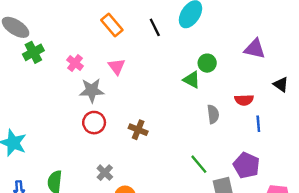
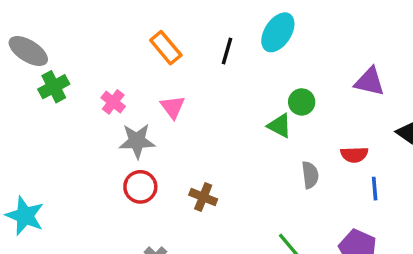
black line: (155, 27) -> (227, 51), turned 42

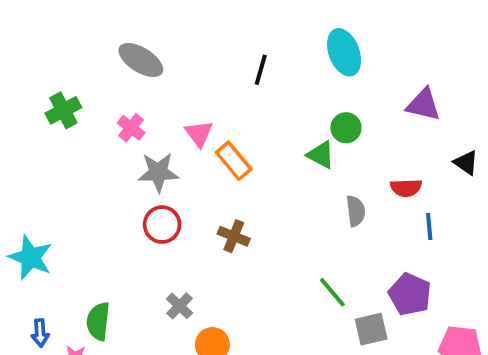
cyan ellipse: (278, 32) -> (344, 52), moved, turned -54
orange rectangle: (166, 48) -> (234, 161), moved
gray ellipse: (28, 51) -> (141, 60), moved

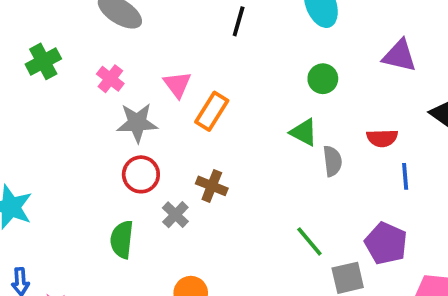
green triangle: (321, 155) -> (304, 132), moved
orange rectangle: (234, 161) -> (212, 111), turned 72
gray cross: (179, 306) -> (175, 215), moved
green semicircle: (98, 321) -> (122, 240), moved

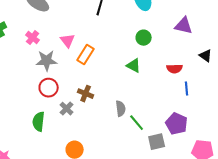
gray semicircle: (332, 161) -> (121, 109), moved

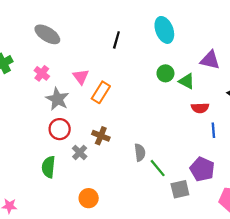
gray star: (47, 61) -> (57, 99), turned 30
green triangle: (134, 66) -> (187, 81), moved

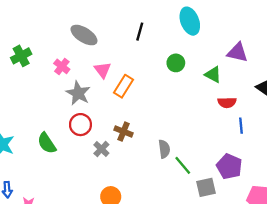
gray ellipse: (47, 34) -> (84, 35), moved
green circle: (165, 73) -> (176, 63), moved
green semicircle: (48, 167) -> (47, 143), moved, turned -40

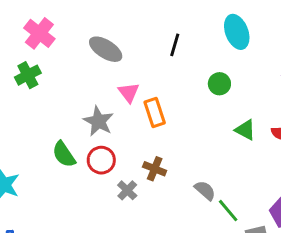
pink cross: (62, 66) -> (39, 33), moved, size x1.5
green triangle: (213, 75) -> (245, 130), moved
orange rectangle: (124, 86) -> (155, 113), turned -50
green semicircle: (47, 143) -> (64, 154), moved
gray semicircle: (164, 149) -> (205, 190), turned -42

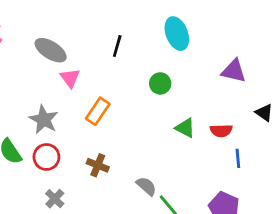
pink triangle: (129, 92) -> (70, 78), moved
orange rectangle: (155, 113) -> (98, 111), turned 52
gray cross: (127, 190) -> (55, 199), moved

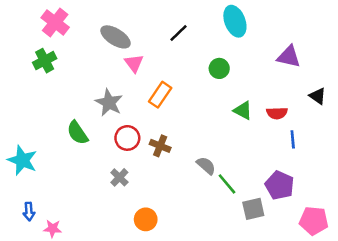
black line: (117, 46) -> (179, 33), turned 30
red circle: (46, 157) -> (127, 138), moved

